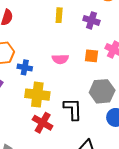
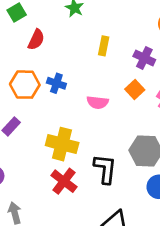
orange square: (92, 56) -> (135, 89), moved, turned 32
blue cross: (25, 67) -> (56, 83), moved

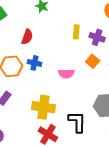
red semicircle: (36, 40) -> (27, 37), moved
yellow rectangle: (104, 46) -> (76, 32), moved

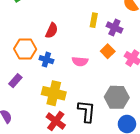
red semicircle: (27, 37) -> (52, 31), moved
blue cross: (35, 63) -> (46, 60), moved

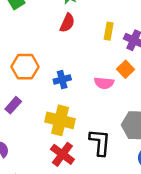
red semicircle: (52, 31) -> (67, 23), moved
blue cross: (46, 60) -> (62, 80), moved, turned -32
pink semicircle: (80, 61) -> (104, 83), moved

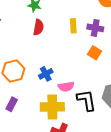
pink semicircle: (104, 83) -> (66, 87), moved
black L-shape: (100, 142) -> (86, 100), moved

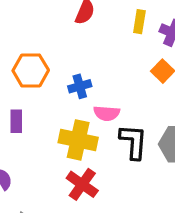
purple rectangle: (12, 104) -> (16, 121), turned -40

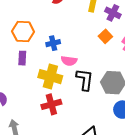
purple rectangle: (16, 121) -> (22, 58), moved
red cross: (82, 184) -> (51, 104), turned 36

